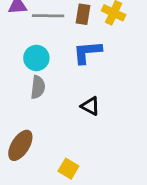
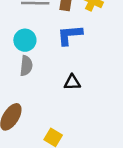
black triangle: (90, 106) -> (72, 82), turned -30

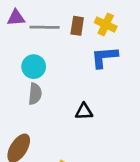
blue L-shape: (70, 35) -> (104, 57), moved

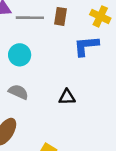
yellow cross: (106, 24) -> (100, 16), moved
gray semicircle: (35, 94) -> (18, 92), moved, turned -72

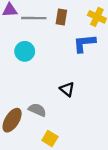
gray semicircle: (18, 92) -> (37, 110), moved
black triangle: (67, 97) -> (67, 89), turned 42

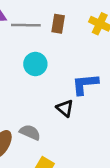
blue L-shape: (84, 43) -> (85, 84), moved
cyan circle: (25, 51) -> (35, 64), moved

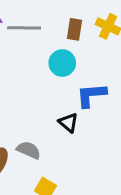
brown rectangle: (58, 24) -> (74, 29), moved
cyan circle: (35, 64) -> (62, 63), moved

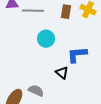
cyan circle: (62, 63) -> (46, 39), moved

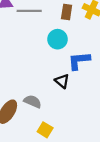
cyan circle: (46, 39) -> (58, 39), moved

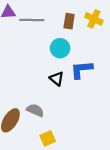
black triangle: (62, 81) -> (57, 79), moved
yellow square: (45, 130) -> (48, 138), turned 35

